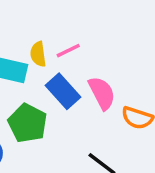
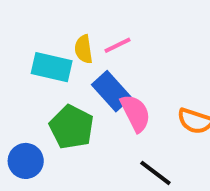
pink semicircle: (102, 93) -> (135, 113), moved

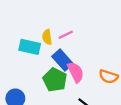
green pentagon: (72, 127) -> (55, 80), moved

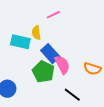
pink line: (66, 35) -> (53, 15), moved

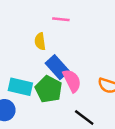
pink line: (53, 15) -> (61, 19), turned 32
cyan rectangle: (20, 42) -> (20, 87), moved

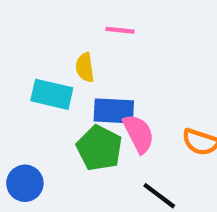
blue rectangle: (57, 67) -> (114, 111), turned -45
cyan rectangle: (20, 87) -> (52, 94), moved

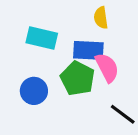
yellow semicircle: (85, 67) -> (101, 18), moved
blue circle: (25, 183) -> (34, 91), moved

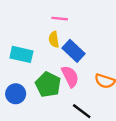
yellow semicircle: (101, 18) -> (54, 39), moved
blue rectangle: (88, 50) -> (74, 51), moved, turned 40

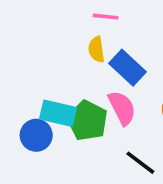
cyan rectangle: (21, 54) -> (58, 113), moved

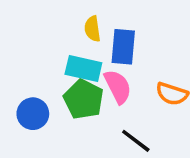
blue rectangle: (127, 68) -> (123, 47), turned 52
cyan rectangle: (58, 113) -> (83, 69), moved

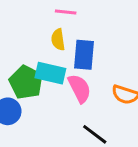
green pentagon: (83, 99) -> (26, 82), moved

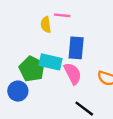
yellow semicircle: (58, 40) -> (46, 25), moved

